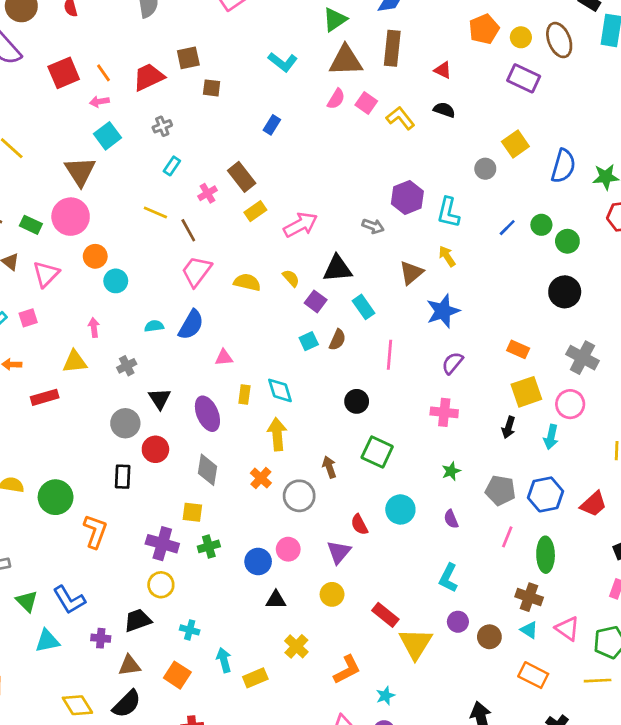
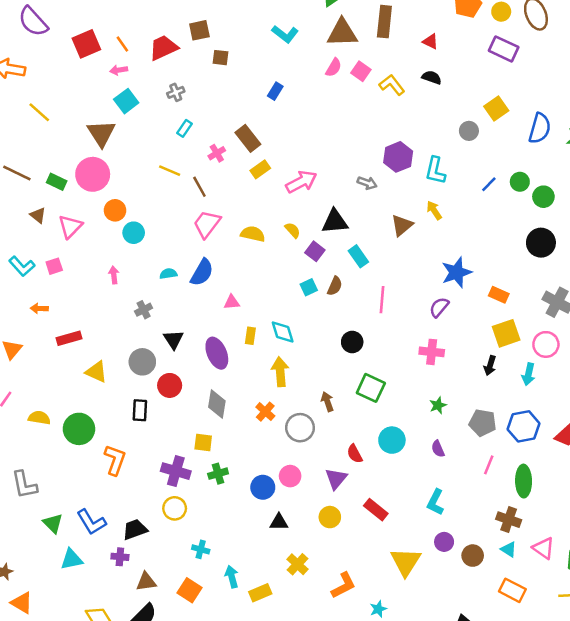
blue star: (443, 311) -> (456, 272), moved
yellow triangle: (75, 362) -> (96, 372), moved, turned 30
red rectangle: (385, 615) -> (376, 510), moved
black trapezoid: (138, 620) -> (135, 529), moved

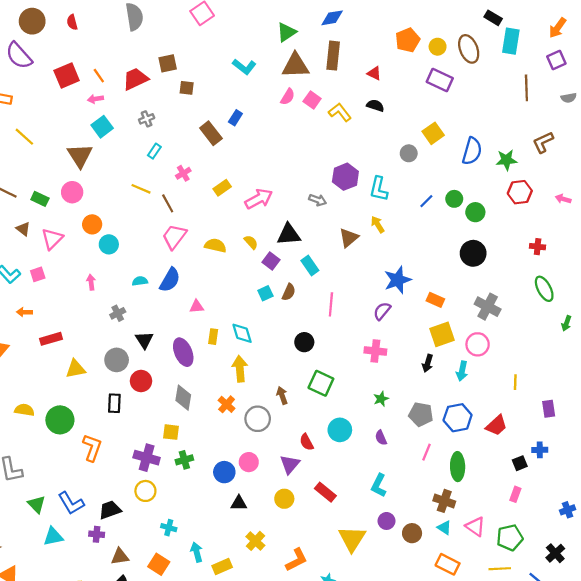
brown rectangle: (248, 138) -> (211, 133), moved
pink circle: (93, 174) -> (72, 192), size x0.7
yellow triangle: (96, 372) -> (75, 369), turned -35

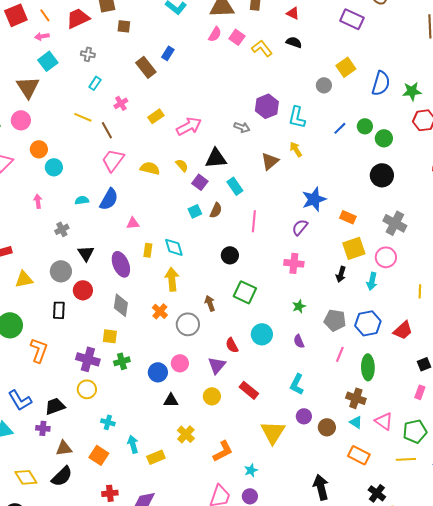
gray cross: (147, 119) -> (88, 54), turned 32

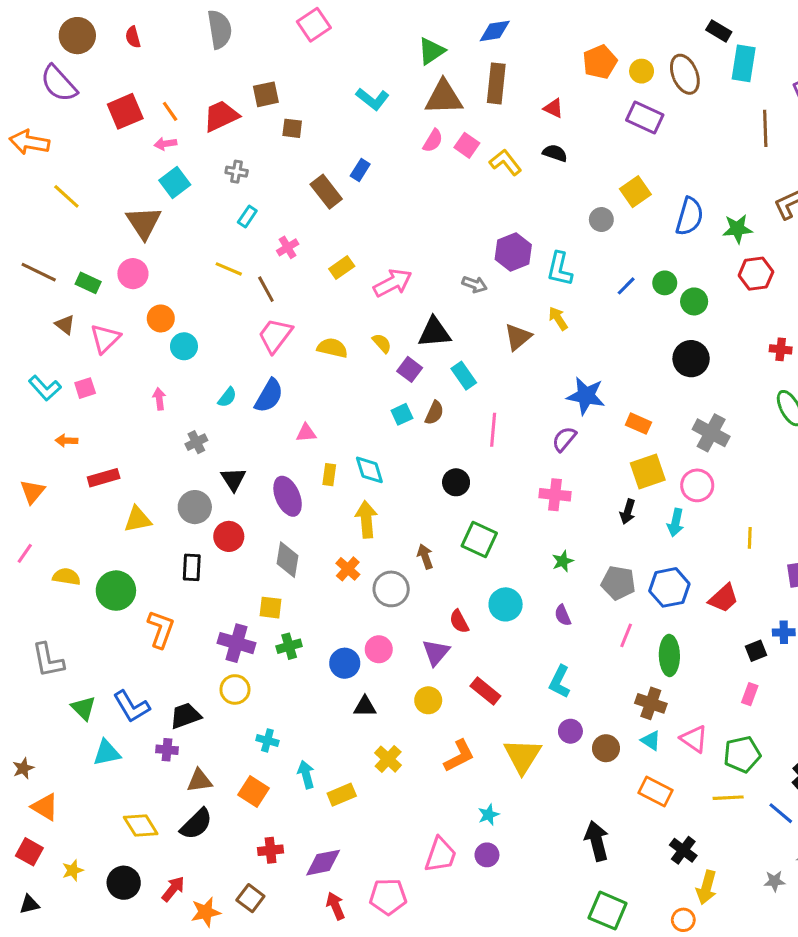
blue star: (314, 199) -> (586, 396), turned 30
cyan semicircle: (82, 200) -> (227, 397), turned 136
orange L-shape: (223, 451) -> (459, 756), moved

